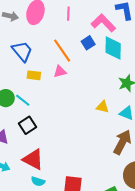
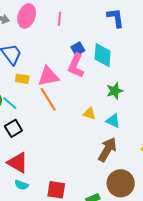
pink L-shape: (103, 23) -> (76, 66), moved, turned -115
orange line: (62, 51) -> (48, 99), moved
pink triangle: (60, 72) -> (48, 76), size x1.6

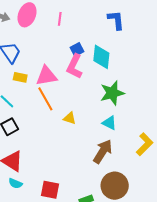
green star: (115, 91) -> (112, 93), size x1.4
yellow triangle: (89, 114) -> (70, 118), moved

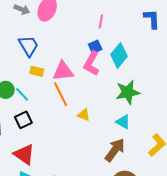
pink line: (60, 19) -> (101, 21), moved
blue L-shape: (116, 20) -> (152, 19), moved
cyan diamond: (101, 57) -> (119, 55), turned 30

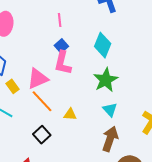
cyan diamond: (119, 55) -> (103, 45), moved
yellow rectangle: (37, 71) -> (13, 86), turned 56
black square: (23, 120) -> (42, 135), moved
cyan triangle: (123, 122) -> (110, 110), turned 35

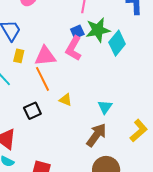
green star: (106, 80) -> (98, 30), moved
yellow rectangle: (13, 86) -> (19, 56), turned 32

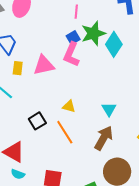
orange line: (43, 79) -> (65, 132), moved

